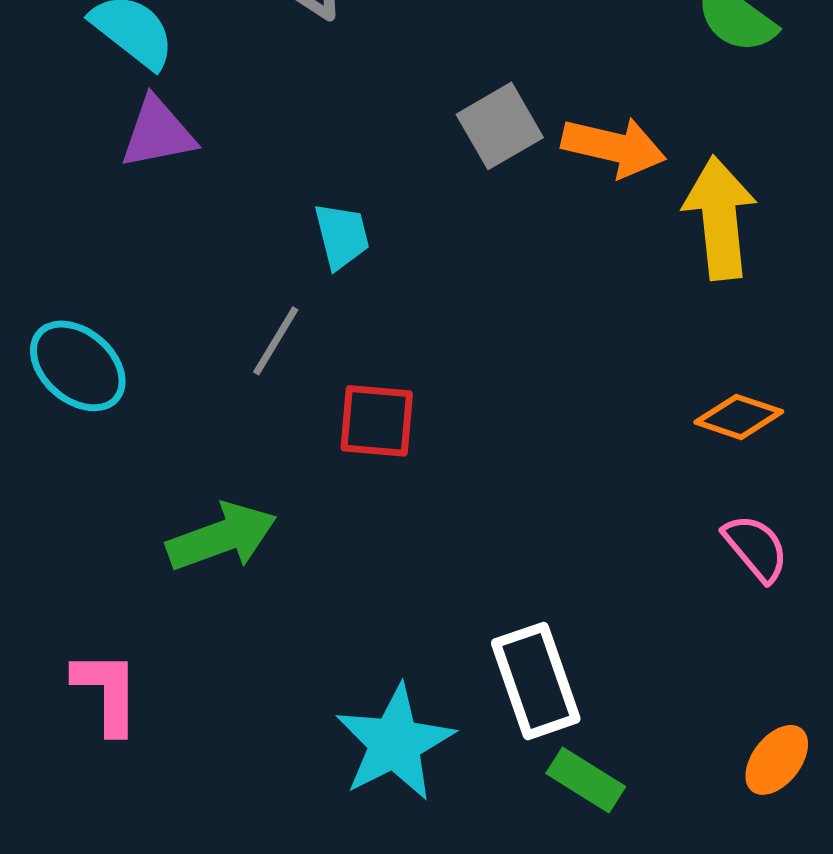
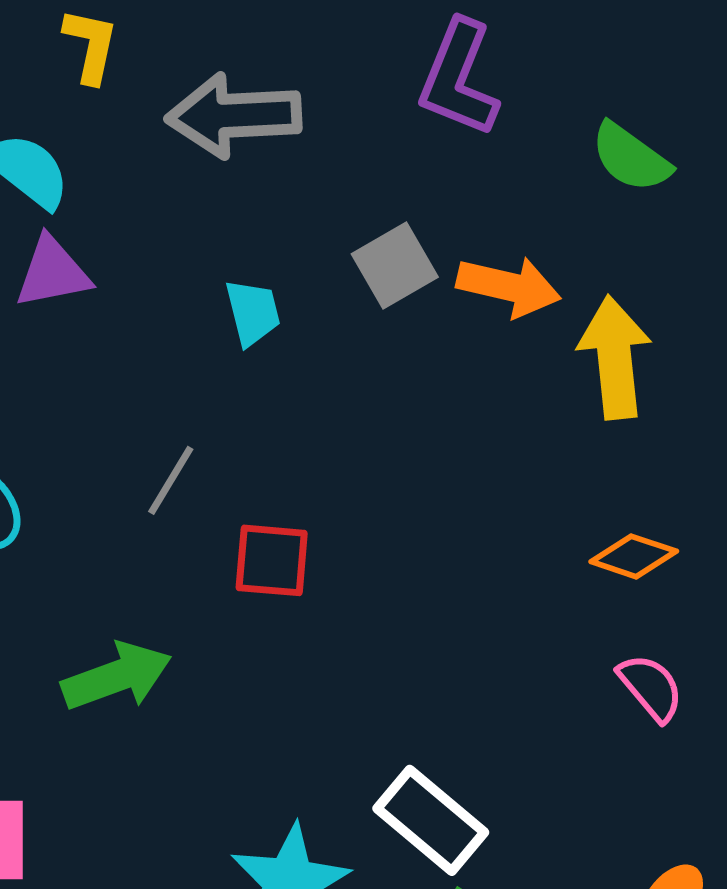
cyan trapezoid: (342, 236) -> (253, 312), moved
white rectangle: (536, 681) -> (431, 820), turned -31

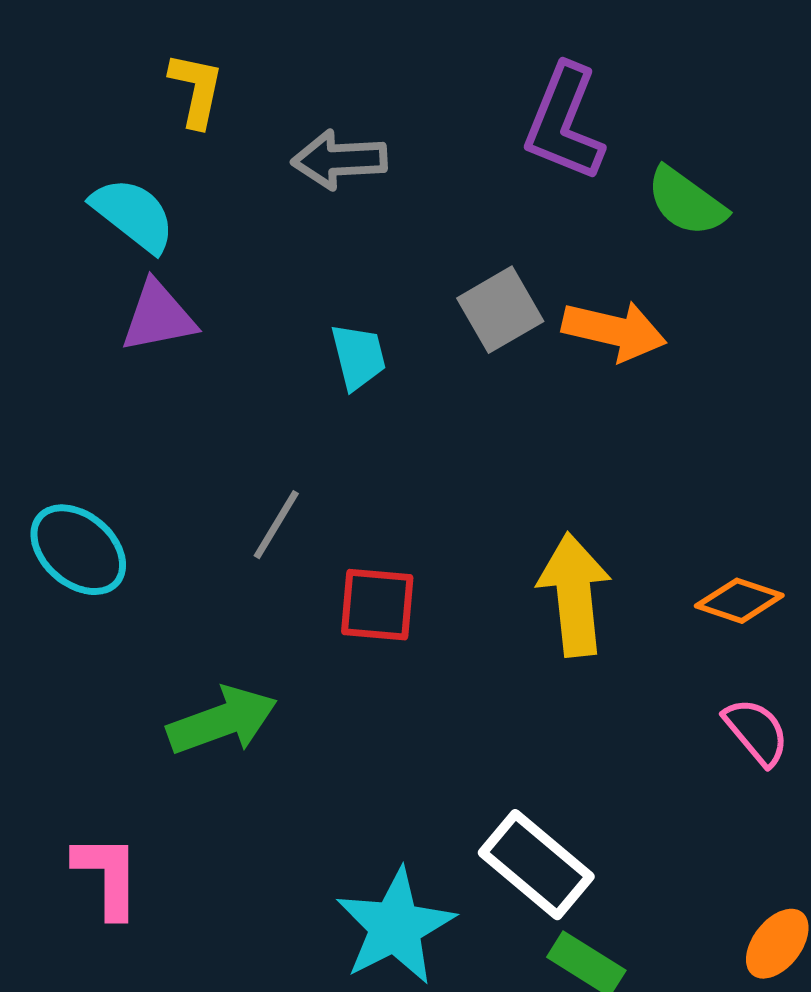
gray arrow: (234, 115) -> (339, 160), size x0.7
green semicircle: (631, 157) -> (686, 202), moved
yellow arrow: (615, 357) -> (574, 595), moved

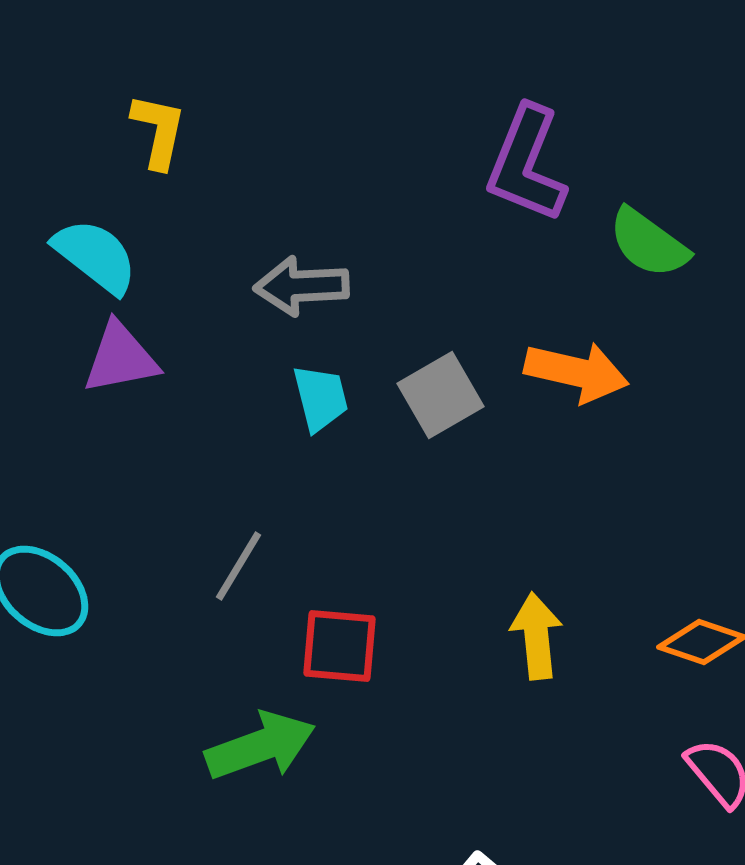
gray arrow: (339, 160) -> (302, 286), moved
gray square: (500, 310) -> (440, 395), moved
yellow arrow: (574, 595) -> (536, 636), size x0.7
green arrow: (222, 721) -> (260, 746), moved

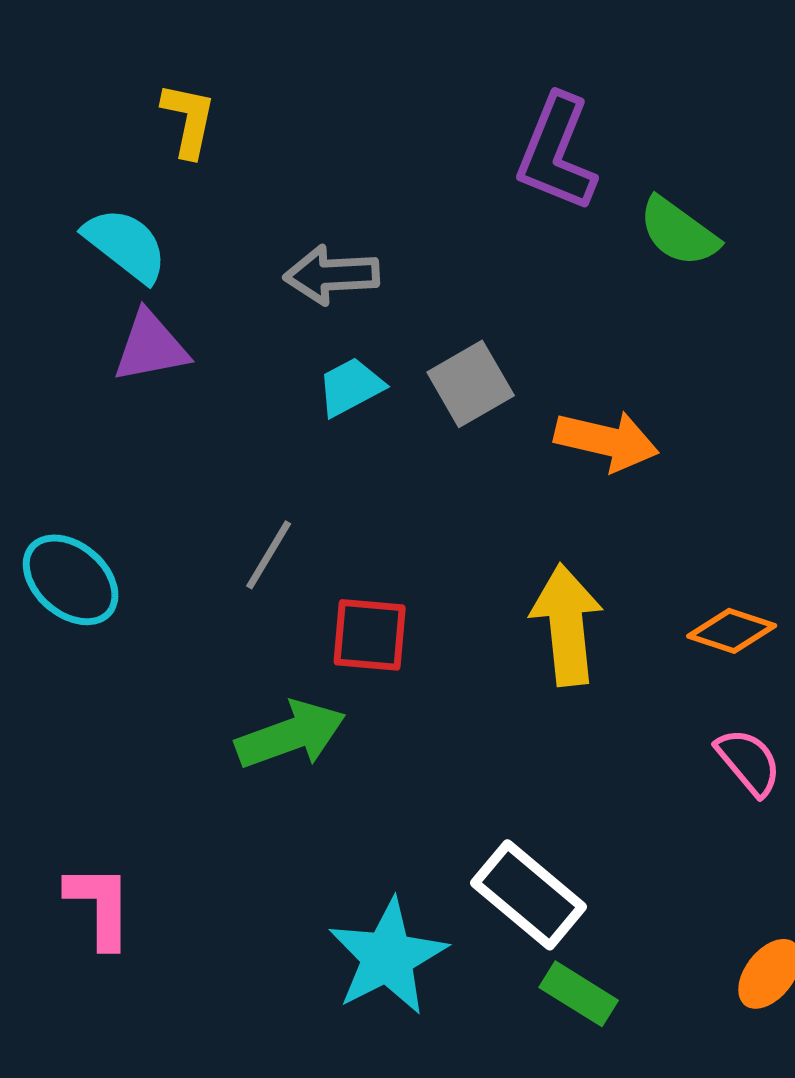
orange arrow: (576, 372) -> (607, 441), moved
cyan trapezoid: (320, 398) -> (351, 387), turned -104
yellow arrow: (536, 636) -> (567, 625), size x1.4

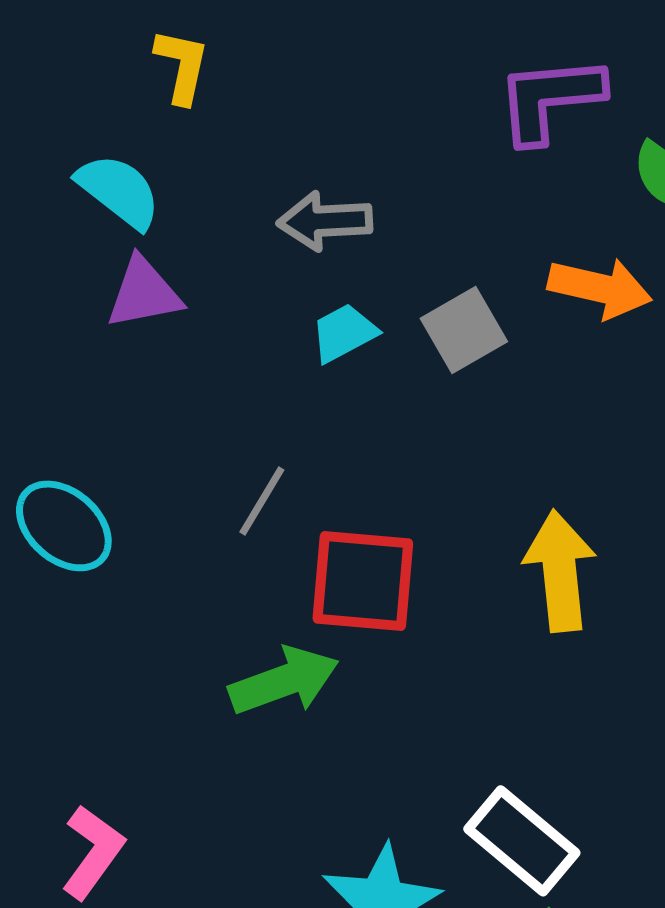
purple L-shape: (557, 153) -> (550, 99), turned 63
orange arrow: (607, 441) -> (600, 288), moved
red square: (370, 635) -> (363, 581), size x1.4
pink L-shape: (100, 906) -> (93, 852), turned 36

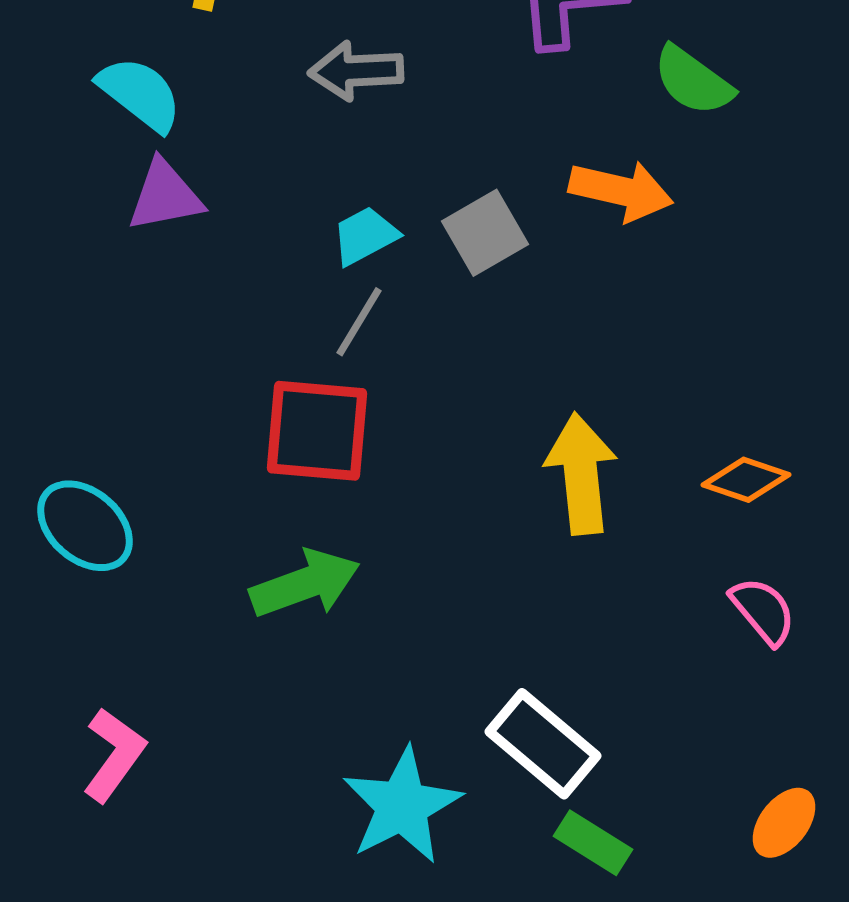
gray arrow: (325, 221) -> (356, 71), moved
gray line: (262, 501) -> (359, 322), moved
cyan ellipse: (64, 526) -> (85, 526), moved
red square: (363, 581) -> (317, 431), moved

